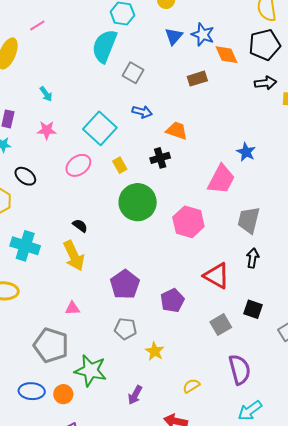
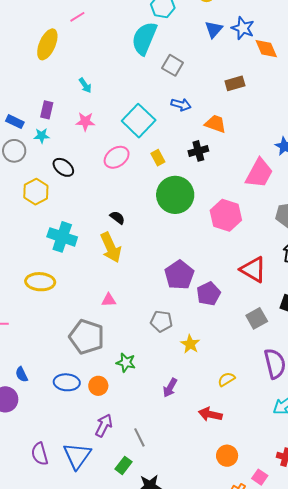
brown rectangle: (197, 79) -> (235, 83), moved
purple pentagon: (125, 284) -> (179, 275), moved
green star: (91, 370) -> (126, 363), size x0.6

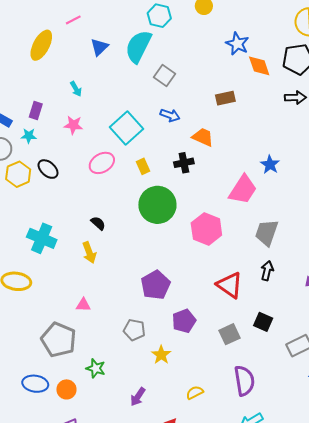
blue triangle: (214, 29) -> (99, 47), moved
yellow hexagon: (36, 192) -> (18, 174), moved
yellow arrow: (111, 247) -> (89, 253), size x0.7
purple pentagon: (209, 294) -> (184, 321), moved

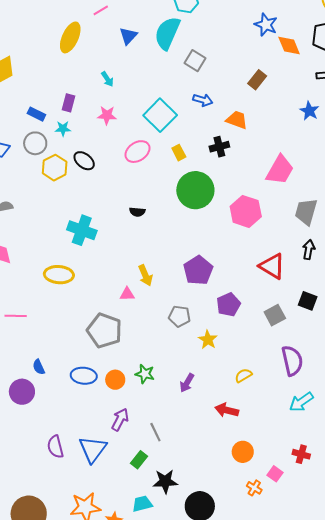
brown rectangle: (225, 98) -> (257, 80), turned -36
blue star: (270, 165) -> (309, 111), moved
black semicircle: (98, 223) -> (137, 212), turned 147
yellow arrow: (89, 253) -> (145, 275), moved
green star: (96, 368) -> (145, 374), moved

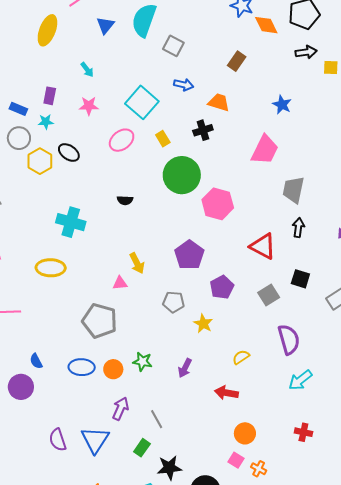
blue star: (309, 111) -> (282, 105), moved
pink hexagon: (246, 211) -> (218, 204), moved
pink square: (275, 474) -> (236, 460), moved

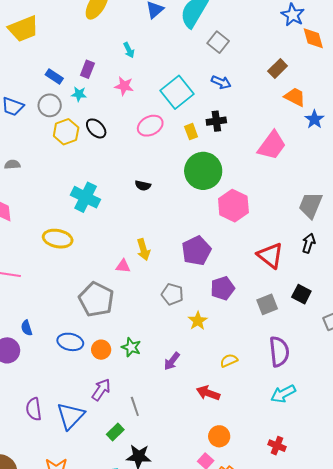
orange trapezoid: (219, 102) -> (295, 97), moved
black cross: (203, 130) -> (216, 121), moved
pink trapezoid: (265, 150) -> (272, 145), moved

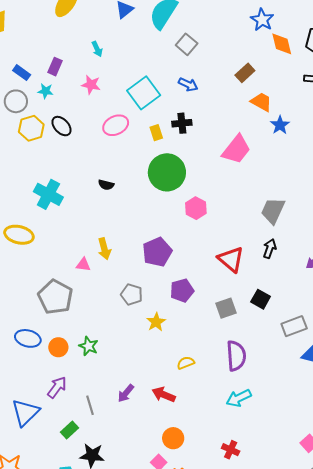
pink hexagon: (233, 206) -> (196, 208), size x0.7
purple arrow: (172, 361) -> (126, 393), moved

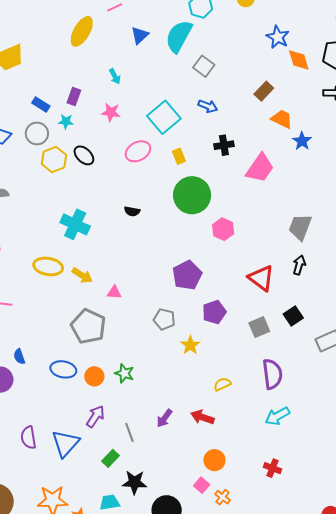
black cross: (182, 123) -> (224, 145), moved
yellow arrow: (104, 249) -> (82, 275), moved, turned -40
black square: (261, 299) -> (293, 316), turned 30

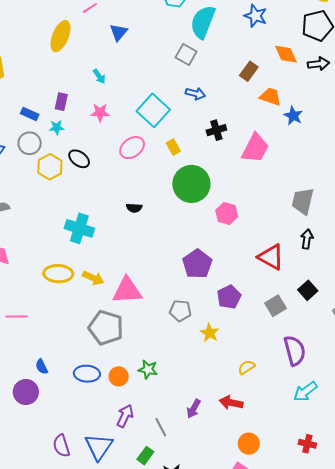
cyan semicircle: (179, 36) -> (203, 22), moved
orange diamond: (299, 60) -> (286, 54), moved
pink triangle: (114, 292) -> (127, 291), size x2.0

